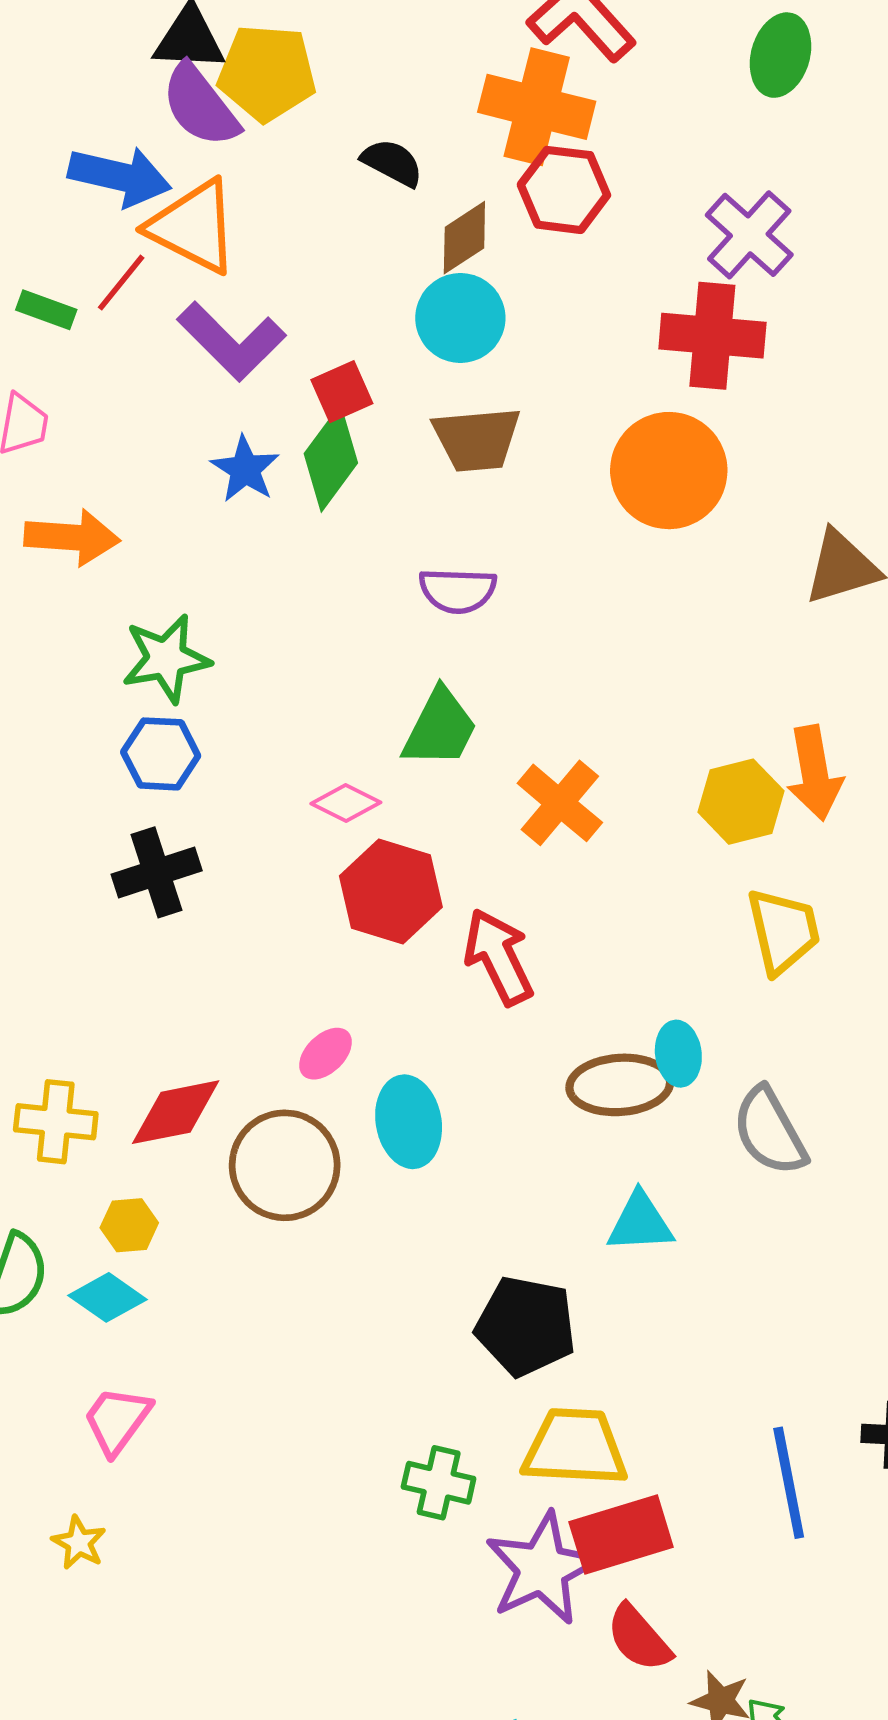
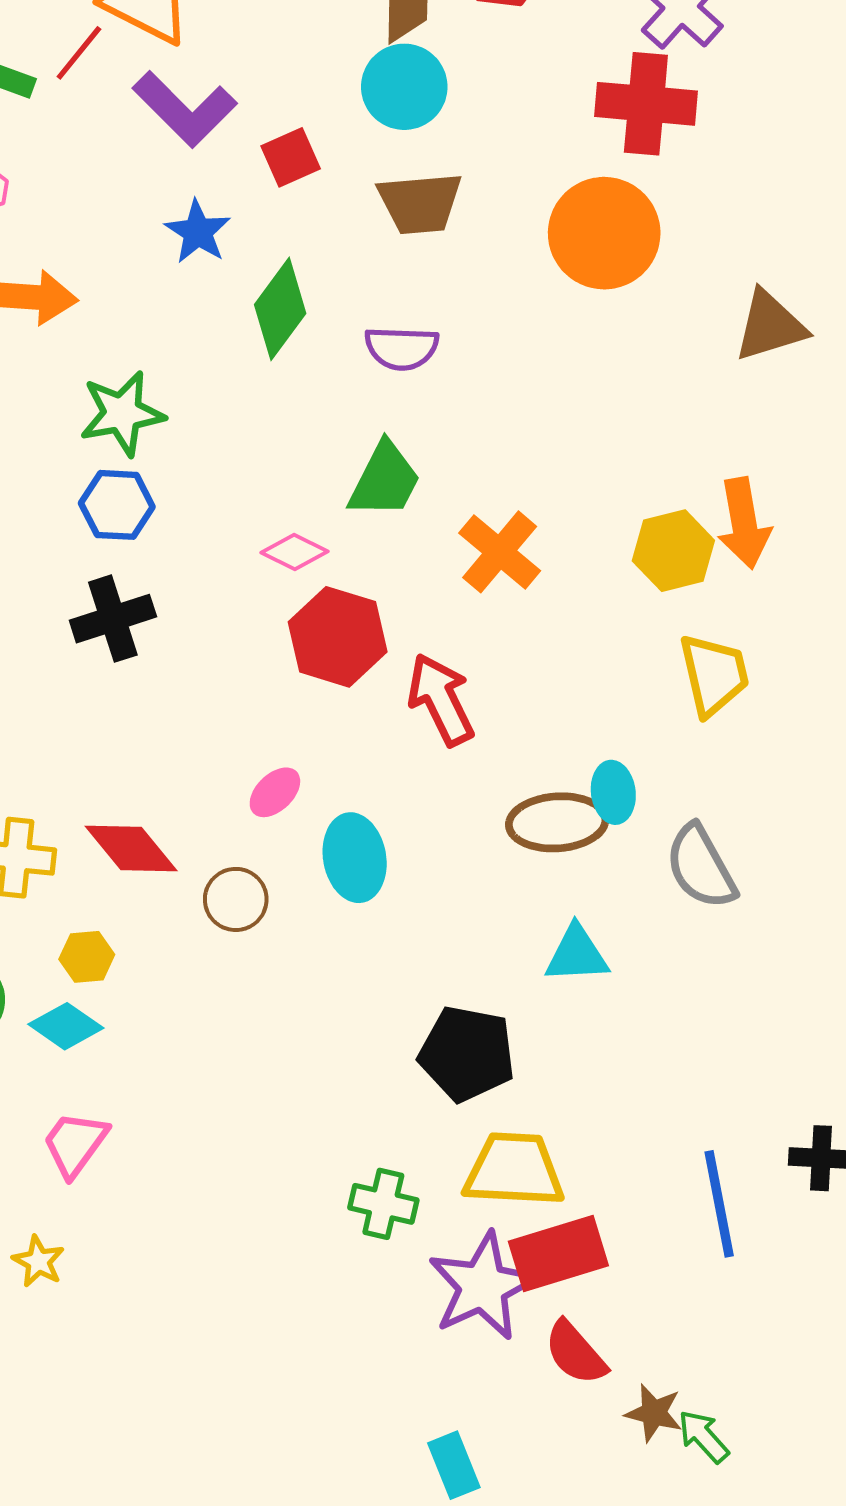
green diamond: (331, 458) -> (280, 309), moved
red diamond: (176, 1112) -> (131, 849), turned 62
brown circle: (285, 1165) -> (236, 899), size x0.6

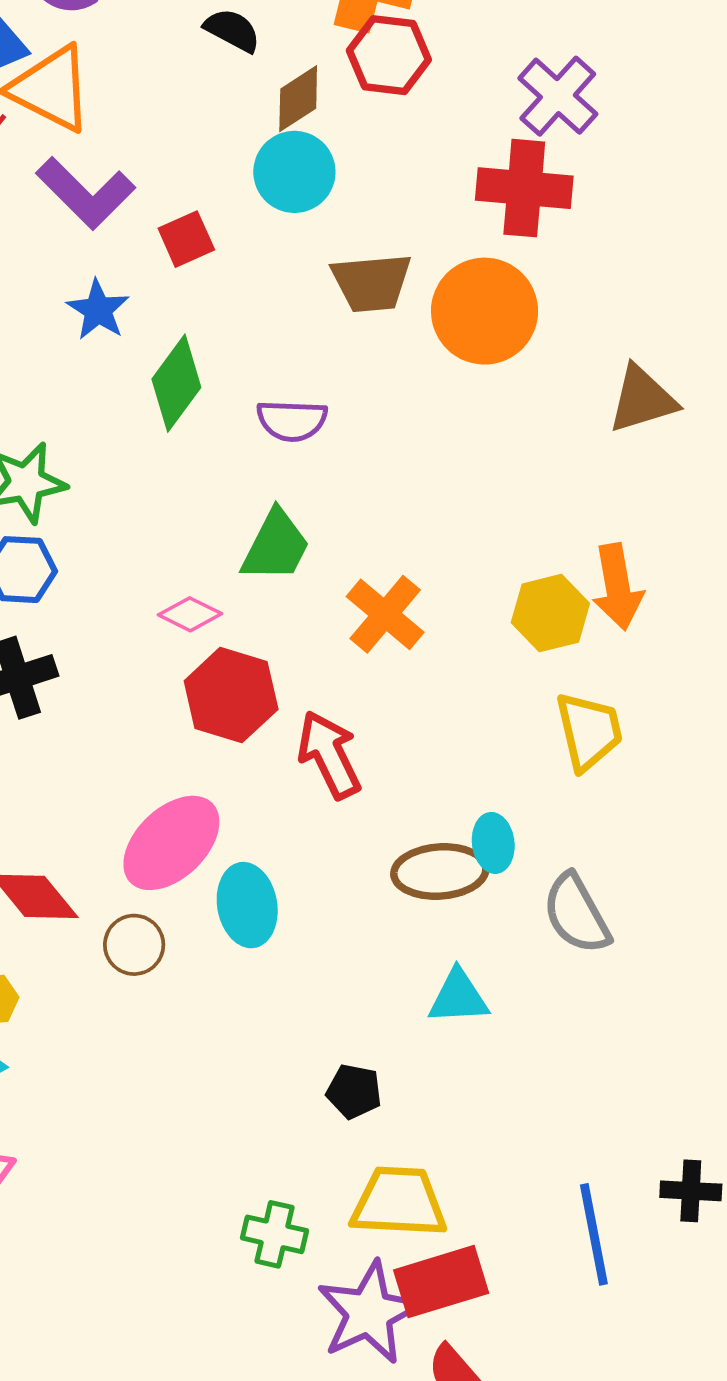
brown trapezoid: (420, 203) -> (371, 283), moved
pink ellipse: (275, 792) -> (171, 843), size x2.0
black pentagon: (467, 1054) -> (354, 1091), size x0.6

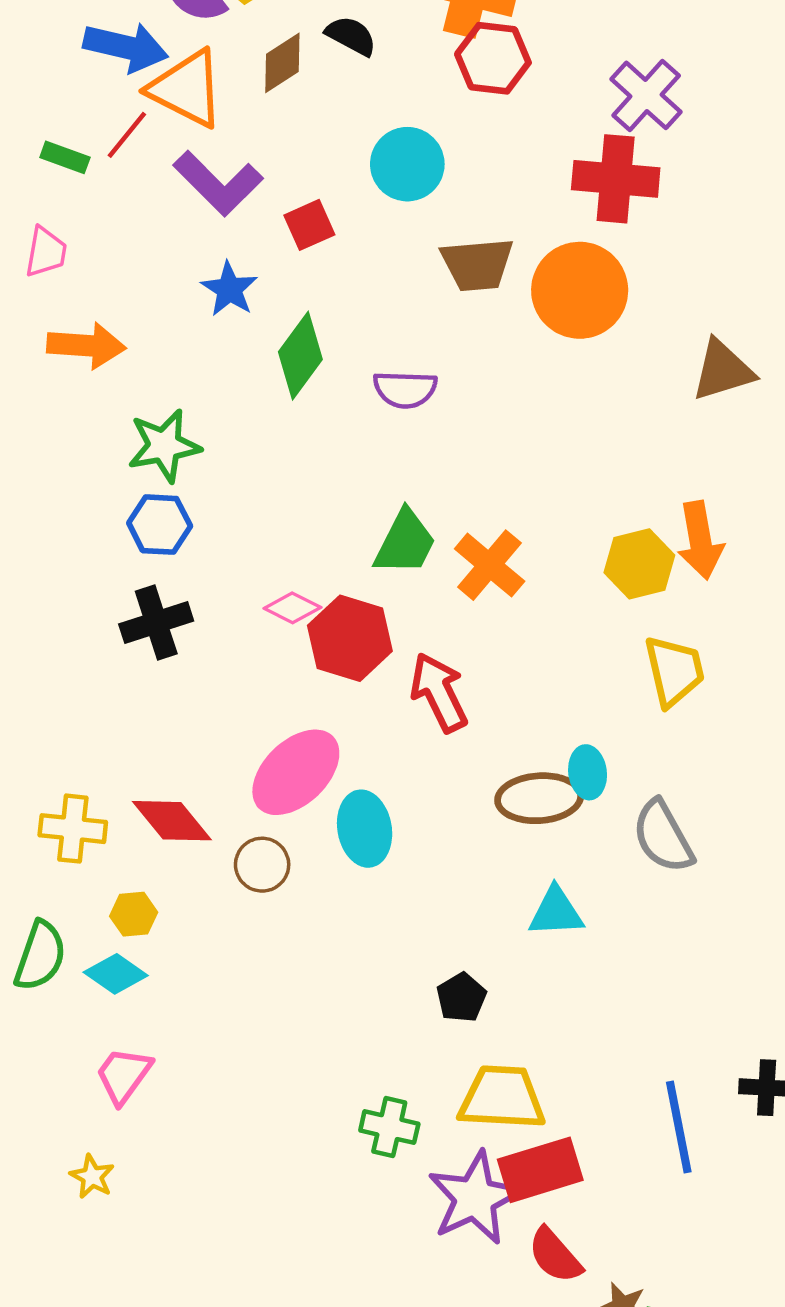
brown diamond: (298, 99) -> (282, 63), moved
green trapezoid: (276, 546) -> (405, 543), moved
pink diamond: (190, 614) -> (292, 608), moved
black pentagon: (354, 1091) -> (461, 998), turned 30

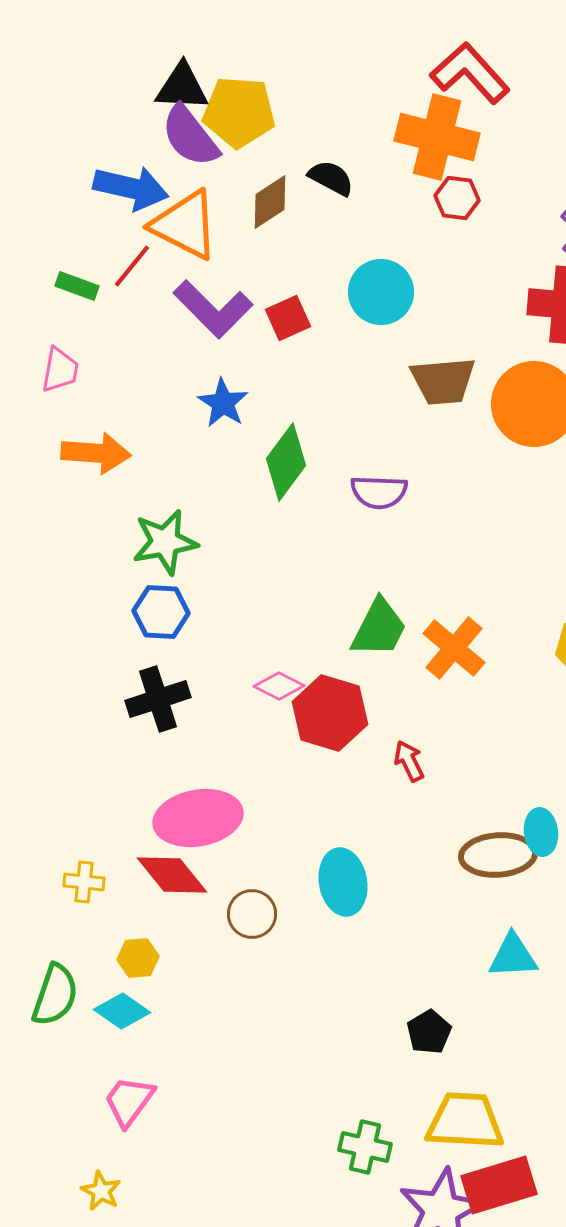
red hexagon: (493, 58) -> (457, 198), size x0.7
red square: (309, 225) -> (288, 318), moved
red arrow: (439, 692) -> (409, 761), size x0.6
pink ellipse: (296, 772) -> (198, 818), moved, turned 34
yellow cross: (73, 829) -> (84, 882), size x0.7

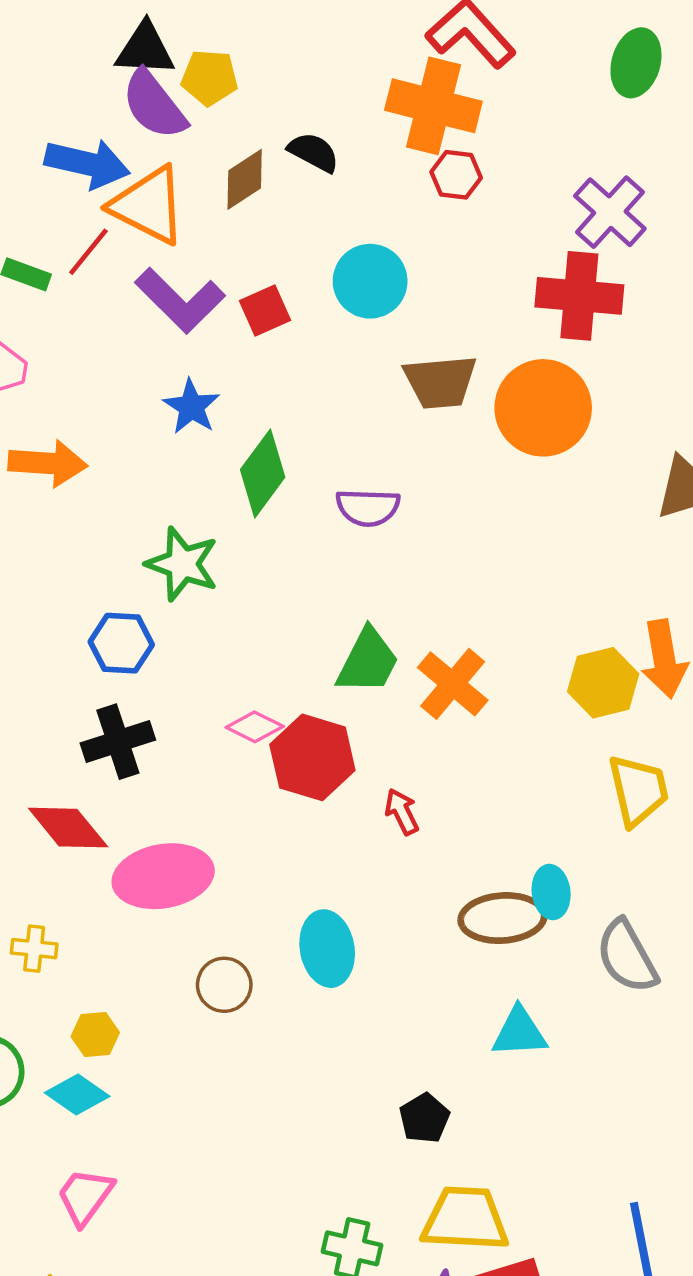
yellow pentagon: (239, 112) -> (209, 78), size x0.7
green star: (165, 542) -> (182, 564), moved, turned 30
red diamond: (172, 875) -> (68, 828), moved

